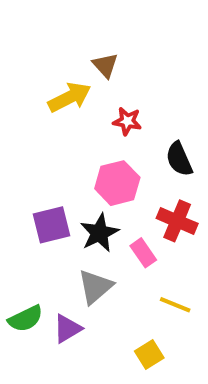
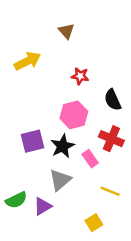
brown triangle: (105, 65) -> (66, 31), moved
yellow arrow: (69, 97) -> (28, 61), moved

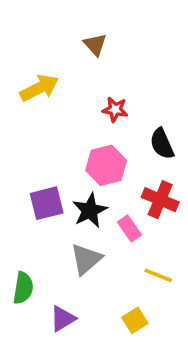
green semicircle: (16, 200) -> (23, 288), turned -55
purple triangle: (43, 206) -> (63, 319), moved

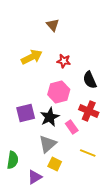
yellow arrow: (39, 88) -> (32, 57), moved
yellow square: (135, 320) -> (55, 164), moved, turned -32

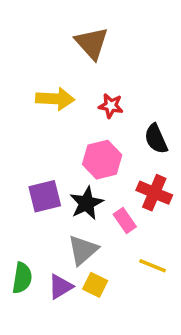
brown triangle: (53, 25) -> (92, 43), size x1.5
yellow arrow: (32, 57) -> (55, 99), turned 30
purple triangle: (35, 177) -> (60, 287), moved

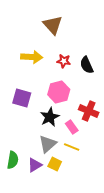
black semicircle: (156, 139) -> (87, 65), moved
purple square: (45, 196) -> (22, 98), moved, turned 30
yellow line: (153, 266) -> (72, 147), moved

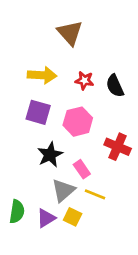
purple square: (22, 98) -> (38, 112), moved
black star: (50, 117) -> (50, 155), moved
pink rectangle: (72, 127) -> (82, 169), moved

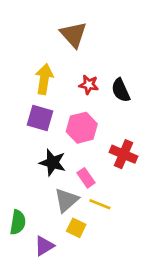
yellow arrow: (42, 75) -> (44, 79), turned -84
black star: (50, 155) -> (53, 163), turned -30
purple triangle: (46, 218) -> (44, 246), moved

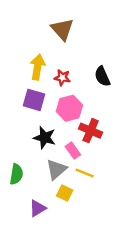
red star: (89, 85) -> (62, 78), moved
red cross: (123, 154) -> (91, 131), moved
green semicircle: (18, 222) -> (16, 174), moved

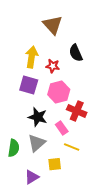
black semicircle: (102, 76) -> (76, 53), moved
gray triangle: (56, 169) -> (37, 143), moved
yellow square: (65, 193) -> (55, 164), turned -32

